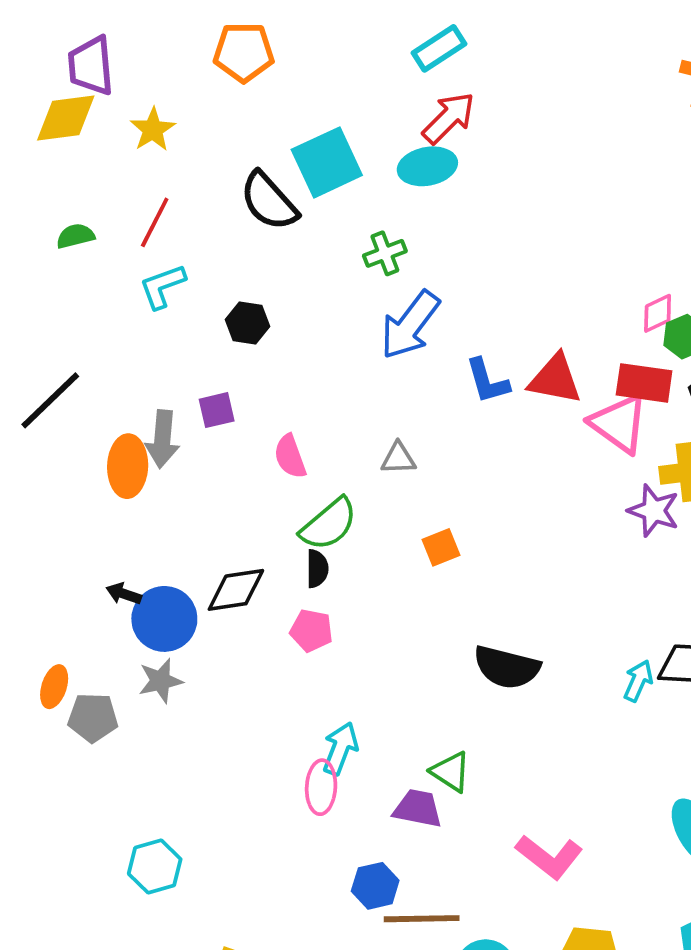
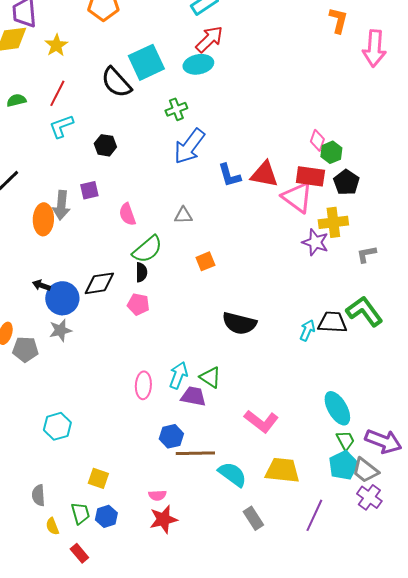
pink diamond: (658, 313) -> (317, 140), turned -45
cyan arrow: (340, 749) -> (178, 375), moved

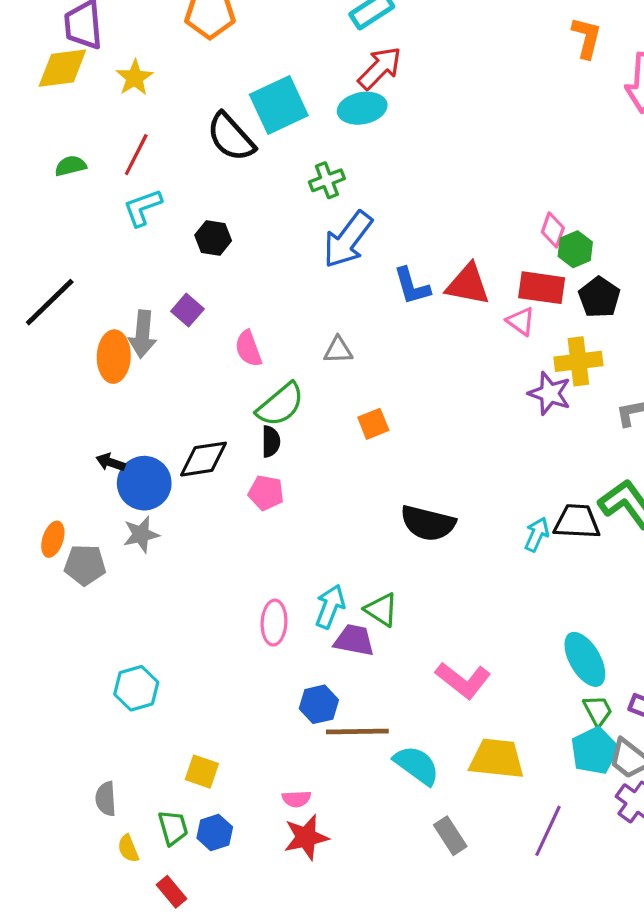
purple square: (89, 190) -> (187, 310), turned -36
pink triangle: (297, 197) -> (521, 321), size x0.6

